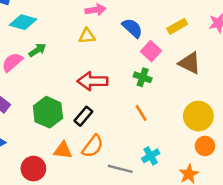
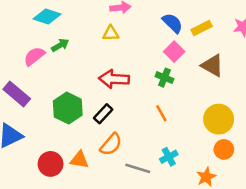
blue semicircle: (132, 28) -> (173, 23), moved
orange triangle: (63, 150) -> (79, 160), moved

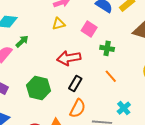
pink square: (174, 52) -> (89, 29), moved
black rectangle: (103, 114) -> (75, 84), moved

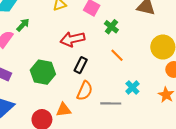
green cross: (107, 48) -> (111, 27), turned 32

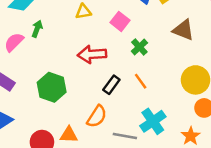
green arrow: (23, 25) -> (37, 29), turned -32
black rectangle: (81, 65) -> (111, 85), moved
cyan cross: (132, 87) -> (153, 121), size x1.5

